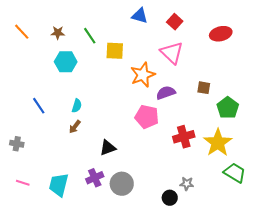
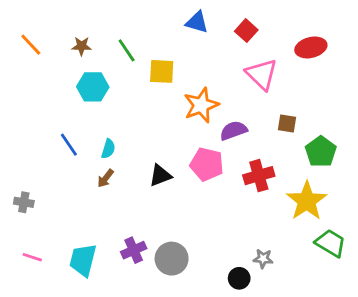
pink triangle: (172, 53) -> (262, 74), moved
blue line: (39, 106) -> (69, 145), moved
red cross: (184, 137) -> (259, 176), moved
black triangle: (108, 148) -> (160, 176), moved

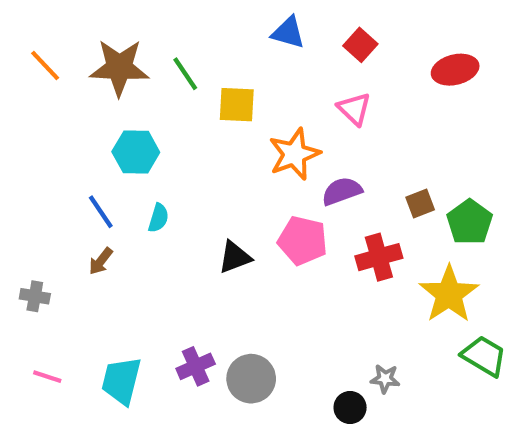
brown star: (82, 46) -> (119, 68), size x2.0
pink triangle: (262, 74) -> (354, 109), moved, size x0.7
cyan hexagon: (93, 87) -> (136, 152), moved
brown square: (287, 123) -> (420, 204), moved, turned -30
brown arrow: (105, 178) -> (101, 261), moved

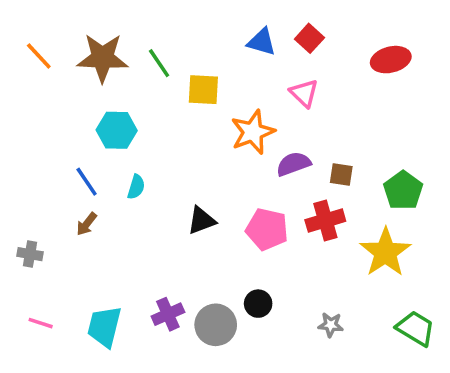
blue triangle: (288, 33) -> (262, 42), moved
brown square: (420, 204) -> (341, 175), moved, turned 30
pink pentagon: (303, 241) -> (267, 229), moved
green trapezoid: (484, 356) -> (415, 328), moved
black circle: (350, 407) -> (258, 304), moved

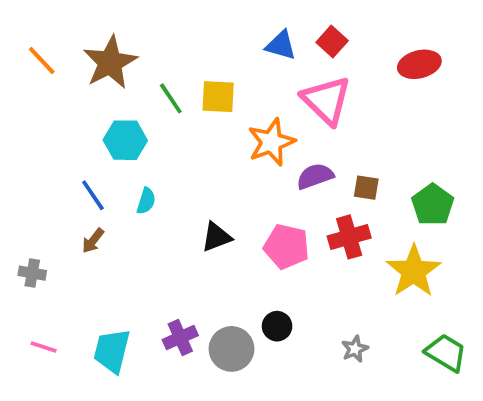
brown star: (103, 58) -> (110, 62), turned -30
green line: (159, 63) -> (171, 98), moved
pink triangle: (304, 93) -> (326, 100), size x1.6
gray star: (331, 325) -> (355, 349), turned -30

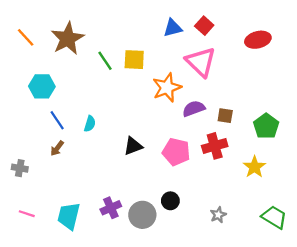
blue triangle: (281, 45) -> (173, 28), turned -30
cyan hexagon: (125, 140) -> (42, 86), moved
yellow star: (414, 271) -> (254, 167), size x0.7

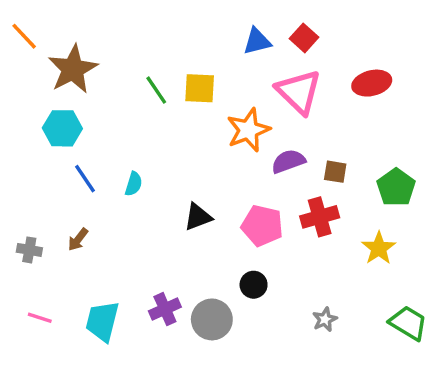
orange line: (26, 37) -> (24, 36), moved
brown star: (68, 39) -> (73, 69), moved
red ellipse: (258, 40) -> (372, 83), moved
brown arrow: (57, 148) -> (78, 240), moved
black circle: (170, 201) -> (254, 285), moved

